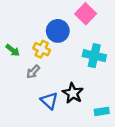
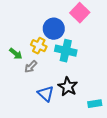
green arrow: (13, 50) -> (16, 54), moved
cyan cross: (94, 56) -> (66, 51), moved

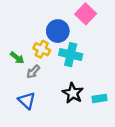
blue triangle: (46, 94) -> (27, 101), moved
cyan rectangle: (95, 104) -> (99, 98), moved

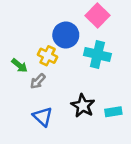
cyan cross: (71, 55) -> (97, 54), moved
blue triangle: (27, 101) -> (43, 117), moved

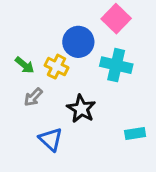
green arrow: (19, 65) -> (25, 65), moved
gray arrow: (38, 81) -> (33, 97), moved
black star: (83, 106) -> (81, 109), moved

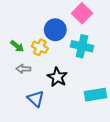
gray arrow: (33, 97) -> (23, 69), turned 48
cyan rectangle: (135, 133) -> (95, 95), size x1.5

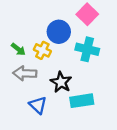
gray arrow: (23, 69) -> (25, 73), size x1.5
cyan rectangle: (95, 95) -> (82, 101), moved

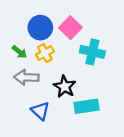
pink square: (87, 14) -> (70, 28), moved
blue circle: (59, 32) -> (40, 28), moved
yellow cross: (42, 50) -> (45, 53), turned 35

